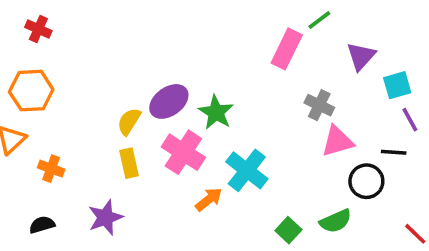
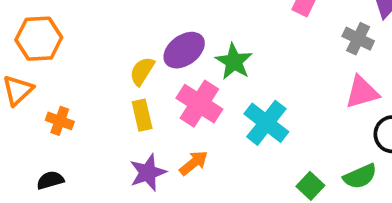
gray cross: (319, 105) -> (358, 39), moved
orange arrow: (209, 199) -> (194, 163), moved
purple star: (105, 217) -> (148, 173), moved

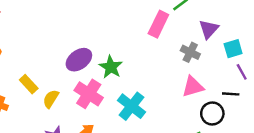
yellow semicircle: (142, 71) -> (51, 99), moved
yellow rectangle: (142, 115) -> (29, 84), moved, turned -30

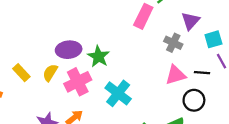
purple ellipse: (79, 60) -> (69, 50), turned 30
pink cross: (89, 94) -> (78, 82), turned 30
black line: (231, 94) -> (202, 73), moved
yellow semicircle: (51, 99) -> (50, 73), moved

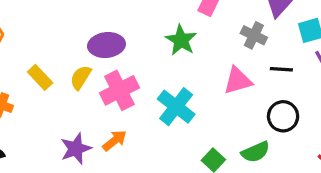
green star: (98, 57) -> (181, 40), moved
black line: (202, 73) -> (281, 69), moved
pink triangle: (176, 75) -> (238, 81), moved

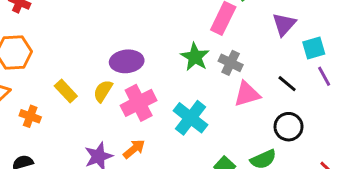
gray cross: (254, 35) -> (231, 63), moved
black line: (281, 69) -> (287, 84), turned 36

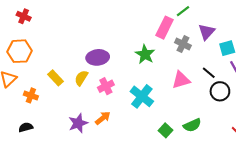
gray cross: (231, 63) -> (183, 44), moved
pink cross: (139, 103) -> (106, 86), size x0.7
black circle: (288, 127) -> (220, 91), moved

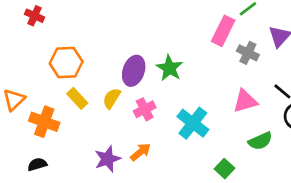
orange hexagon: (20, 51) -> (66, 63), moved
green star: (145, 54) -> (169, 68), moved
purple ellipse: (98, 57) -> (134, 71), turned -65
orange cross: (31, 95) -> (44, 122), size x1.5
green semicircle: (192, 125) -> (260, 141), moved

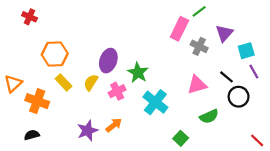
green star: (169, 68) -> (138, 73), moved

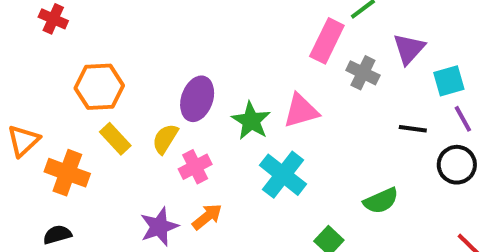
black line: (227, 77) -> (413, 129), turned -32
pink triangle: (197, 85) -> (301, 111), moved
pink cross: (117, 91) -> (195, 167), moved
black circle: (239, 97) -> (457, 165), moved

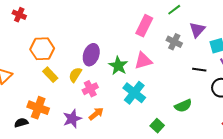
pink rectangle: (327, 41) -> (144, 26), moved
orange cross: (67, 173) -> (38, 108), moved

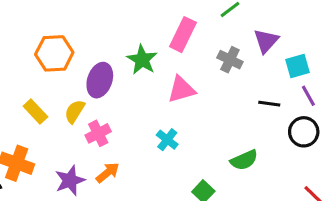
orange hexagon: (42, 49) -> (54, 53), moved
green star: (118, 66) -> (142, 60), moved
cyan cross: (134, 93) -> (167, 140), size x0.6

